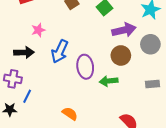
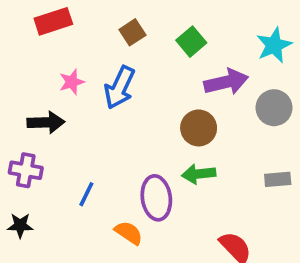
blue arrow: (60, 51) -> (120, 87), moved
brown circle: (121, 55) -> (199, 128), moved
purple ellipse: (85, 67) -> (156, 198), moved
blue line: (27, 96) -> (86, 194), moved

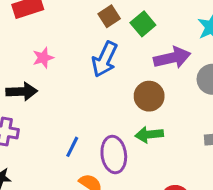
brown square: (132, 32) -> (109, 16), moved
blue arrow: (120, 87) -> (105, 59), moved
blue line: (86, 194) -> (72, 147), moved

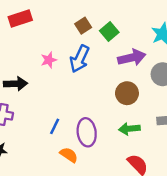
pink star: (43, 58) -> (49, 60), moved
brown circle: (149, 96) -> (127, 93), moved
green arrow: (149, 135) -> (129, 129), moved

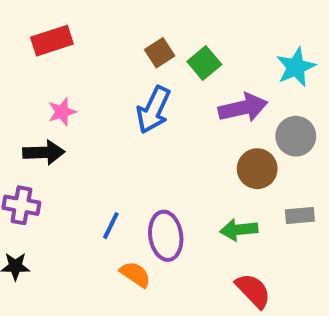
pink star: (49, 60) -> (62, 112), moved
brown circle: (127, 93) -> (257, 169), moved

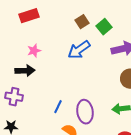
blue arrow: (154, 110) -> (79, 50), turned 30

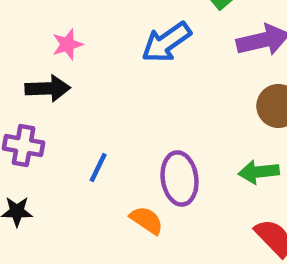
blue line: (58, 107) -> (98, 167), moved

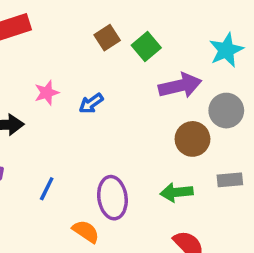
blue arrow: (166, 42) -> (91, 103), moved, size x0.6
pink star: (67, 44) -> (47, 93), moved

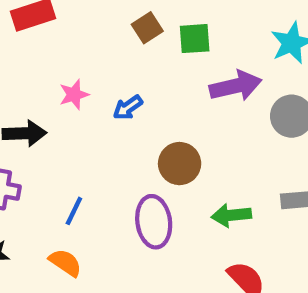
green square: (146, 46) -> (195, 39), turned 36
brown circle: (192, 139) -> (180, 164), moved
orange semicircle: (86, 231) -> (65, 263), moved

